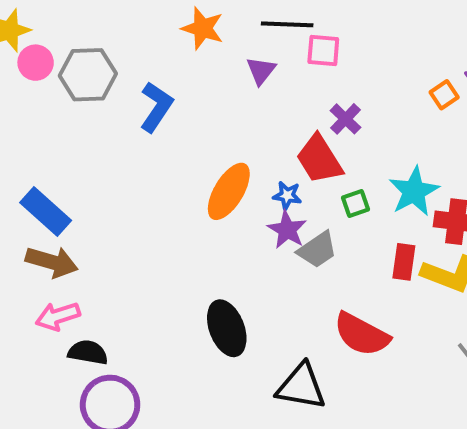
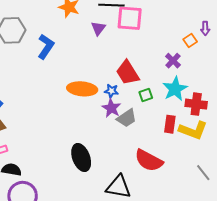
pink square: (323, 51) -> (130, 18), size x1.5
purple cross: (345, 119) -> (173, 61), moved
orange ellipse: (229, 191) -> (82, 89), turned 64

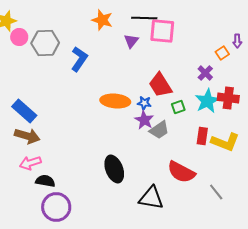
red cross: (196, 104) -> (228, 98), moved
gray line: (203, 173) -> (216, 192), moved

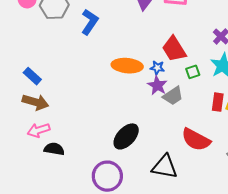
blue rectangle: (24, 111) -> (32, 76), size x0.7
black ellipse: (114, 169) -> (126, 136), turned 64
purple circle: (56, 207) -> (107, 176), moved

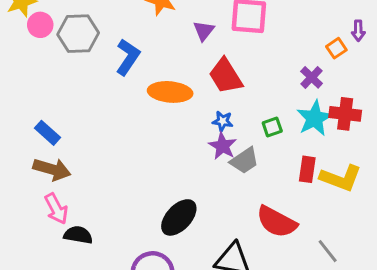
red trapezoid: (174, 49) -> (226, 76), moved
orange ellipse: (127, 66) -> (170, 92), moved
pink arrow: (39, 130) -> (56, 209), turned -100

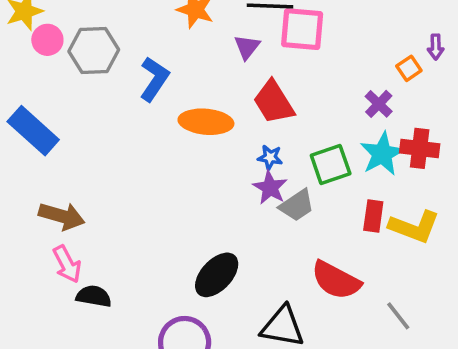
green square: (272, 127) -> (331, 164), size x1.6
blue rectangle: (48, 133) -> (33, 131), moved, size x1.6

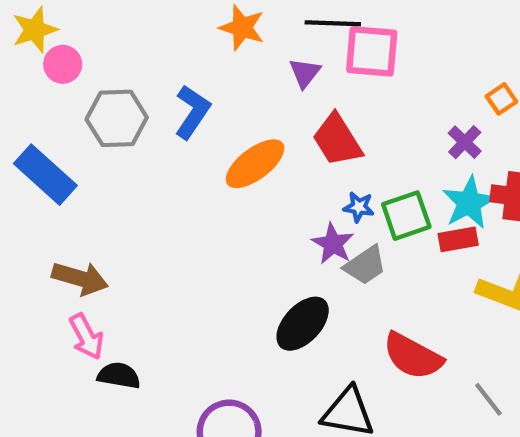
gray hexagon: (94, 50) -> (117, 118), moved
orange ellipse: (206, 122) -> (255, 164), turned -42
blue star: (270, 157) -> (359, 207), moved
red rectangle: (373, 216) -> (458, 239), moved, turned 72
black ellipse: (217, 275) -> (303, 324), moved

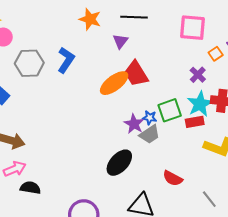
pink square: (372, 51) -> (193, 28), moved
orange ellipse: (255, 164) -> (114, 83), moved
blue star: (359, 207) -> (150, 118), moved
pink arrow: (86, 337) -> (15, 169), turned -85
red semicircle: (413, 356) -> (173, 178), size x0.7

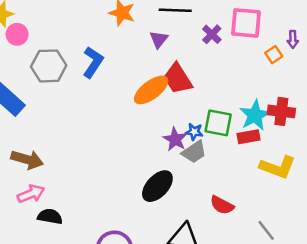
purple cross: (198, 75) -> (212, 34), moved
green square: (170, 110) -> (218, 123), turned 30

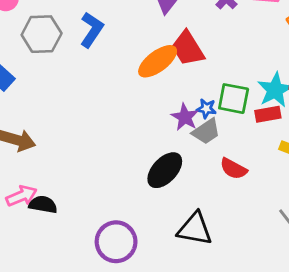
pink arrow: (31, 194) -> (22, 196), moved
red semicircle: (222, 205) -> (234, 169), moved

